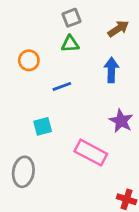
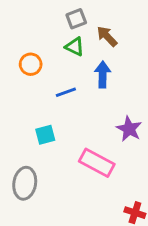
brown arrow: (118, 29) -> (107, 36), moved, turned -100
green triangle: (70, 44) -> (75, 47), turned 30
blue arrow: (111, 70) -> (103, 75), moved

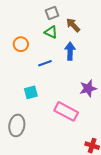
purple star: (129, 129) -> (88, 88), turned 30

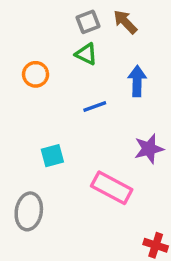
brown arrow: (73, 25) -> (125, 22), moved
blue arrow: (70, 51) -> (137, 81), moved
blue line: (45, 63) -> (95, 106), moved

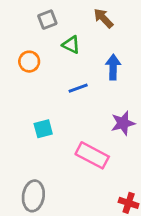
gray square: (88, 22) -> (47, 20), moved
gray ellipse: (29, 211) -> (33, 196), moved

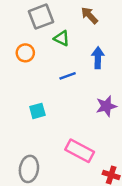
gray square: (47, 20) -> (41, 17), size x1.5
pink rectangle: (92, 155) -> (80, 151), moved

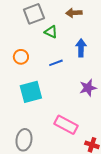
brown arrow: (89, 15) -> (74, 13), turned -49
orange circle: (25, 53) -> (21, 57), moved
cyan square: (37, 111) -> (31, 92), size x1.6

